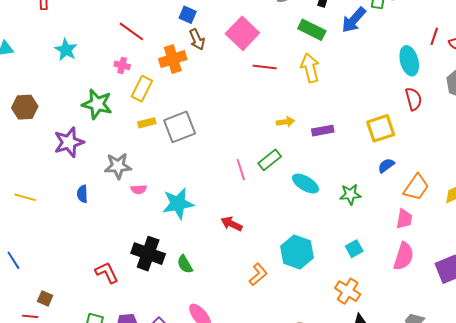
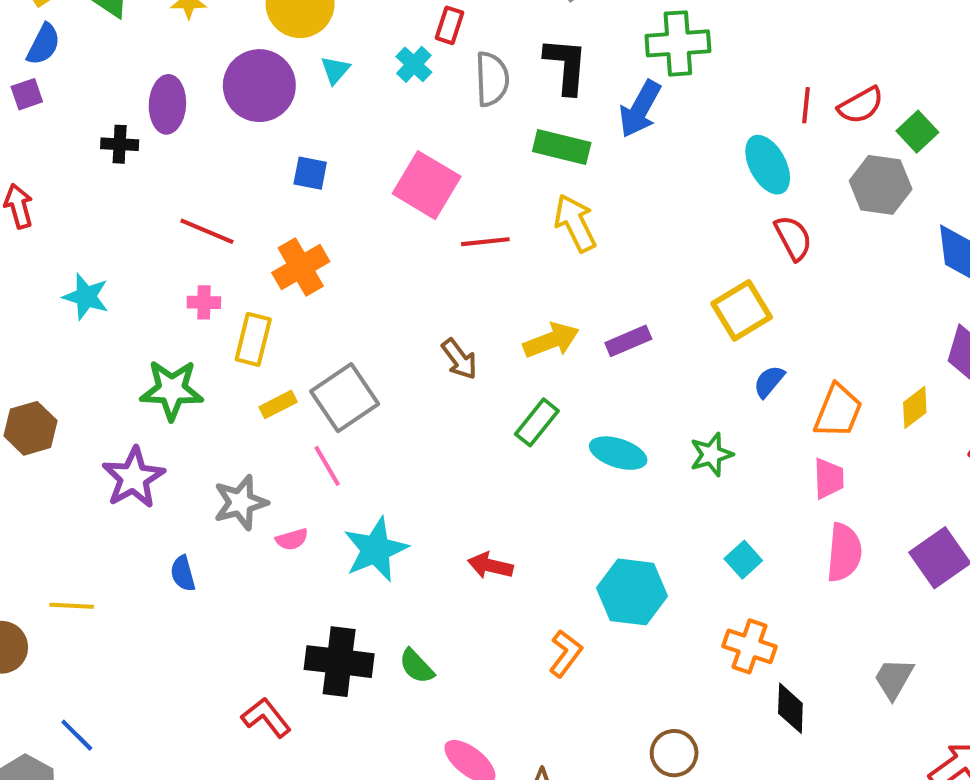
brown arrow: (197, 39) -> (459, 359), moved
yellow arrow: (286, 122) -> (551, 340), size x1.5
pink line: (241, 170) -> (327, 466), moved

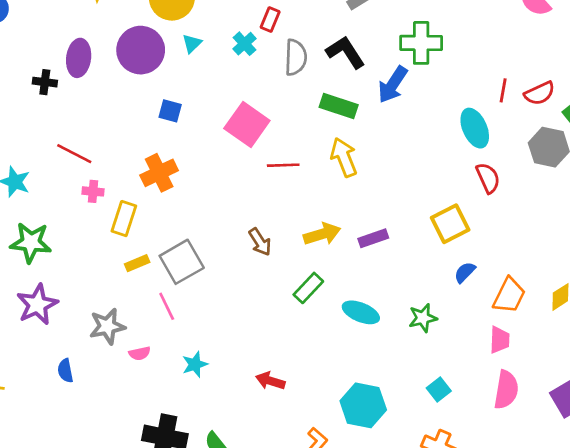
black L-shape: (566, 66) -> (346, 52), turned -42
red line: (207, 231) -> (74, 154), moved
green star: (172, 390) -> (31, 242), moved
cyan star: (376, 550) -> (195, 364), size x0.6

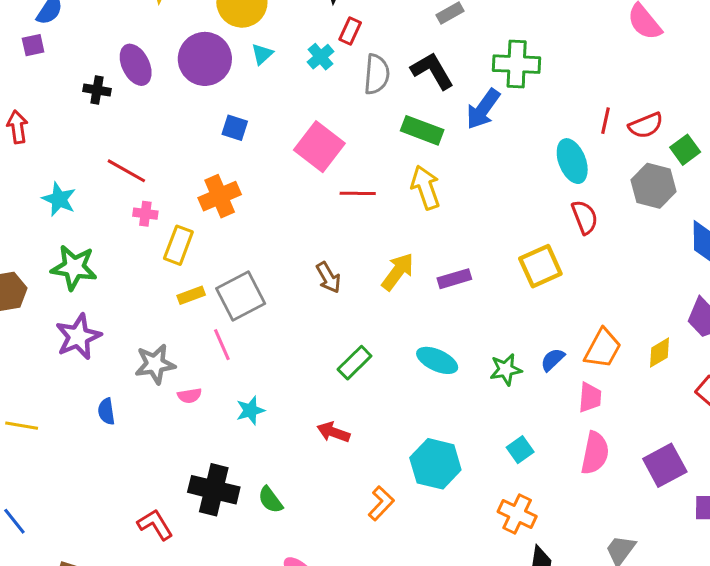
purple ellipse: (79, 58) -> (136, 65), turned -36
yellow arrow: (322, 234) -> (398, 272), turned -39
blue semicircle: (465, 272) -> (553, 360), moved
green rectangle: (308, 288) -> (355, 363), moved

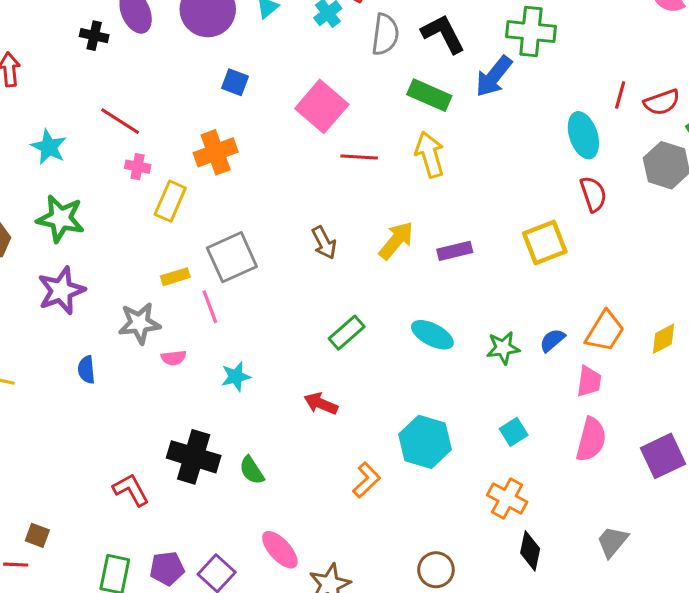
yellow rectangle: (191, 295) -> (175, 277), moved

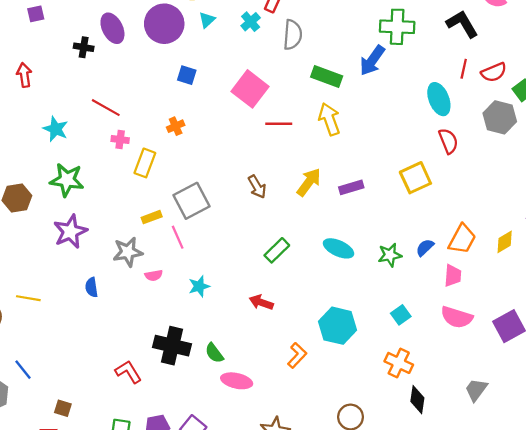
black L-shape: (443, 34) -> (462, 24), moved
orange cross: (216, 152) -> (176, 126), size x0.6
pink semicircle: (591, 439) -> (457, 317), turned 96
pink ellipse: (280, 550) -> (237, 381), moved, turned -32

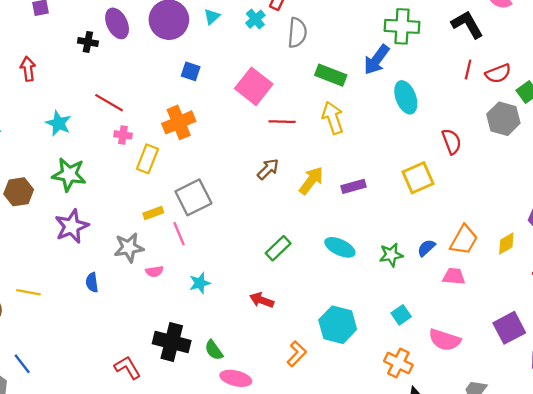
cyan ellipse: (439, 99) -> (406, 97), moved
orange cross: (176, 126) -> (179, 122), size x1.8
brown arrow: (257, 187) -> (268, 169), moved, turned -105
pink trapezoid: (453, 276) -> (454, 276), turned -90
pink semicircle: (457, 317) -> (445, 340), moved

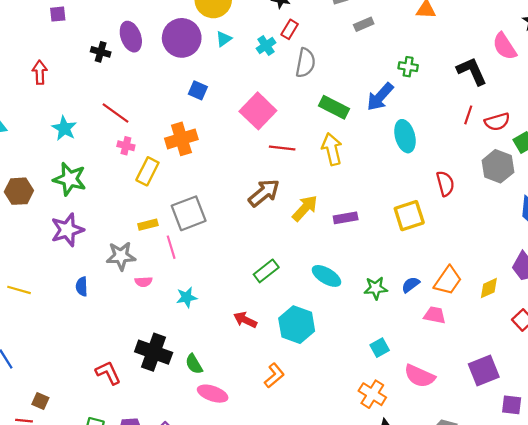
green cross: (402, 26) -> (408, 67), size x0.6
brown arrow: (268, 169) -> (264, 193), size x1.4
cyan hexagon: (338, 325) -> (297, 325), moved

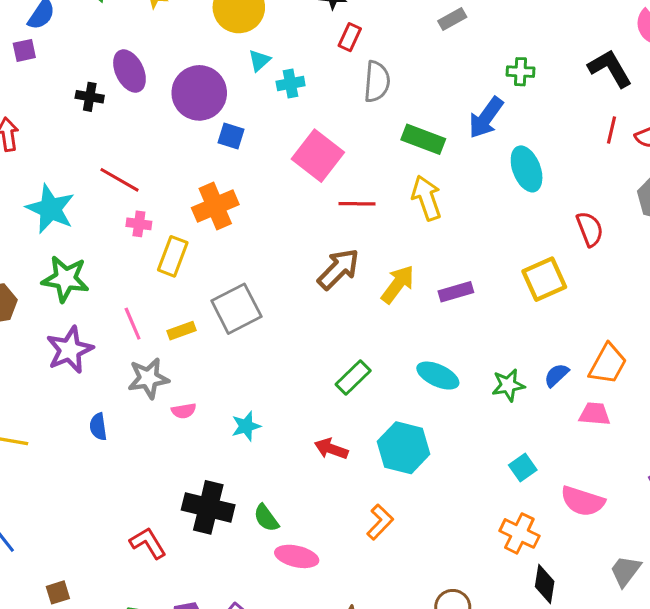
purple circle: (182, 38) -> (199, 93), moved
cyan cross: (266, 46) -> (291, 84), moved, turned 30
cyan star: (64, 128) -> (50, 209), size x1.4
pink line: (171, 247) -> (133, 324), moved
brown square: (40, 401) -> (58, 592), turned -35

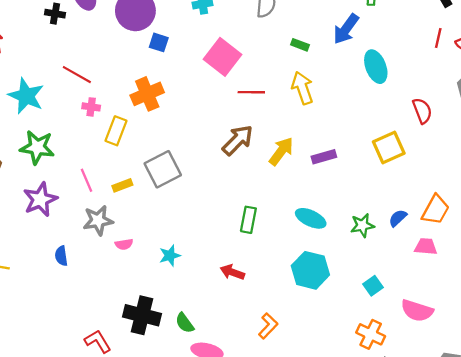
green rectangle: (423, 139) -> (300, 45), size x0.6
green rectangle: (353, 378) -> (248, 220), turned -35
cyan hexagon: (404, 448) -> (310, 270), moved

